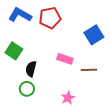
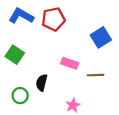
black semicircle: (31, 69) -> (42, 83), moved
green circle: (27, 89) -> (20, 96), moved

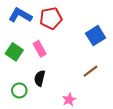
pink rectangle: (70, 63) -> (40, 49), moved, turned 42
brown line: (95, 75) -> (90, 71), turned -35

